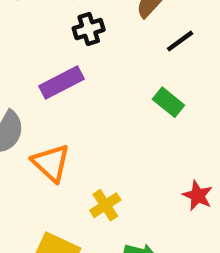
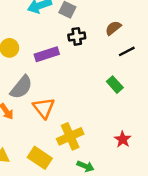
purple rectangle: (61, 82) -> (47, 54), moved
yellow cross: (105, 205) -> (70, 136), size x1.5

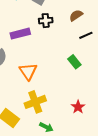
orange triangle: (44, 108) -> (28, 71), moved

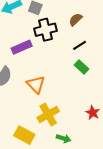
black cross: (46, 21) -> (46, 30), size x1.5
black line: (86, 35) -> (80, 45), moved

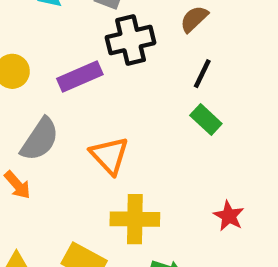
black line: (80, 45) -> (202, 74), turned -32
yellow cross: (48, 115) -> (135, 219), turned 30

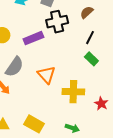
yellow cross: (135, 219) -> (73, 92), moved

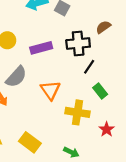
black cross: (57, 22) -> (78, 43), moved
black line: (90, 38) -> (89, 67), moved
green rectangle: (91, 59) -> (100, 91), moved

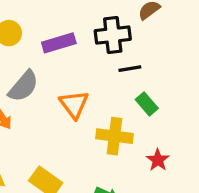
black line: (89, 67) -> (130, 69), turned 48

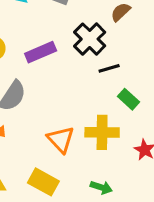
black cross: (113, 35) -> (90, 39), turned -32
orange triangle: (74, 104) -> (61, 139), moved

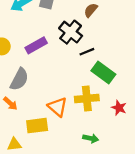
green rectangle: (129, 99) -> (103, 72), size x1.5
yellow rectangle: (43, 182) -> (37, 126), moved, turned -30

